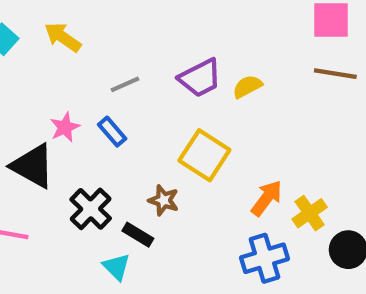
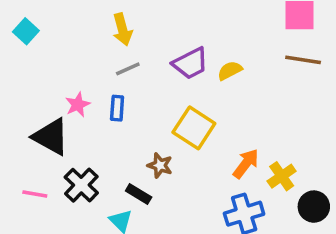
yellow arrow: (63, 37) -> (122, 29), moved, turned -140
blue rectangle: (112, 132) -> (117, 108), turned 45
black cross: (91, 209) -> (81, 185), moved

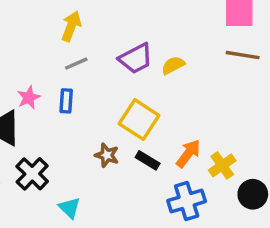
yellow arrow: (122, 29) -> (71, 26), turned -144
black rectangle: (139, 194) -> (148, 160), moved

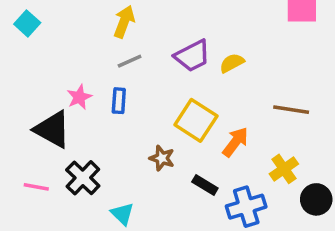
brown line: (243, 55) -> (291, 110), moved
orange arrow: (188, 154) -> (235, 142), moved
black rectangle: (148, 160) -> (205, 185), moved

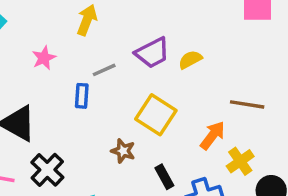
gray line: (130, 61) -> (104, 70), moved
pink star: (79, 97) -> (44, 58), moved
orange arrow: (235, 142) -> (213, 135), moved
black rectangle: (205, 185) -> (164, 177), turned 30

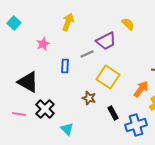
yellow semicircle: (190, 60) -> (128, 24), moved, turned 72
gray line: (104, 70) -> (87, 54), moved

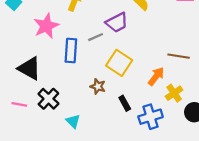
pink star: (43, 44) -> (46, 26), size x1.6
blue rectangle: (65, 66) -> (71, 51), size x1.5

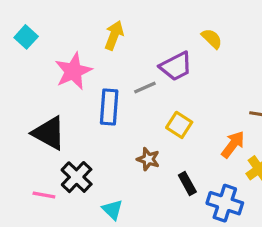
yellow square: (119, 63) -> (179, 125), size x0.7
pink line: (19, 104) -> (44, 195), moved
blue cross: (151, 117) -> (225, 203), turned 35

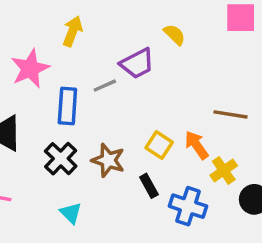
yellow square: (179, 125) -> (159, 145), moved
orange arrow: (233, 144) -> (197, 145), turned -72
brown star: (148, 159) -> (108, 160), size x1.4
black cross: (77, 177) -> (61, 159), moved

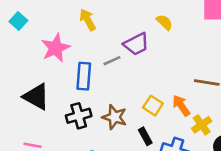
yellow arrow: (73, 31) -> (88, 20), turned -50
black cross: (61, 159) -> (79, 116), turned 30

